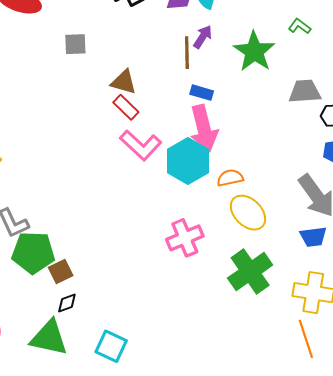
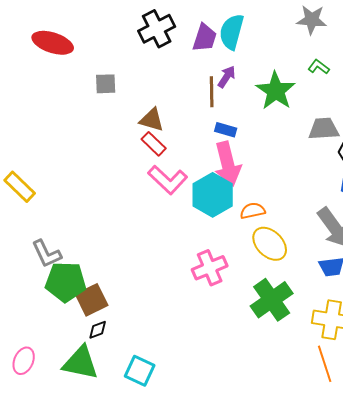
brown square: (61, 272) -> (92, 300), size x1.4

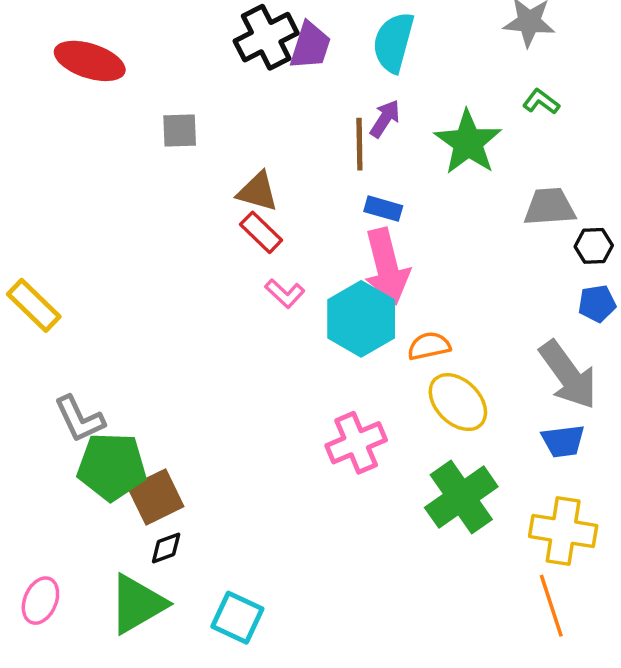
purple trapezoid: (205, 38) -> (310, 46), moved
pink L-shape: (168, 180) -> (285, 293), size x0.6
green triangle: (81, 363) -> (137, 604), turned -42

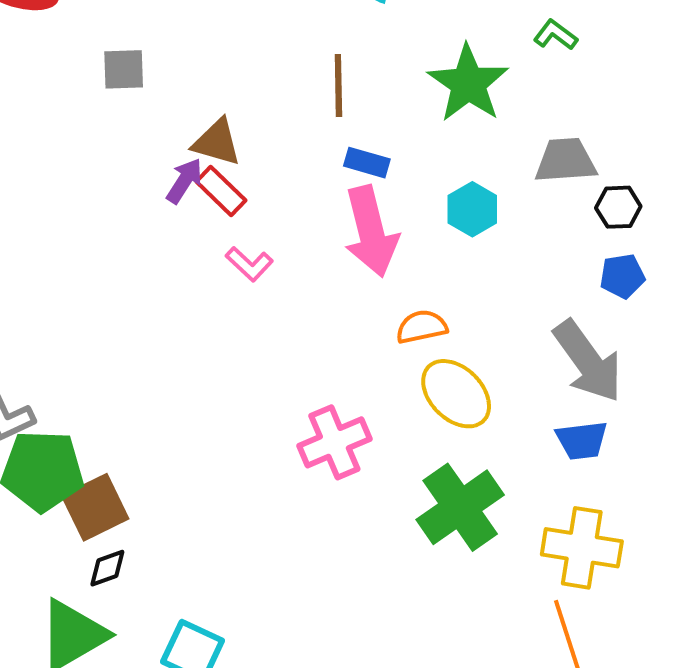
purple arrow: (385, 119) -> (184, 181), moved
cyan hexagon: (361, 319) -> (472, 209), moved, size x0.6

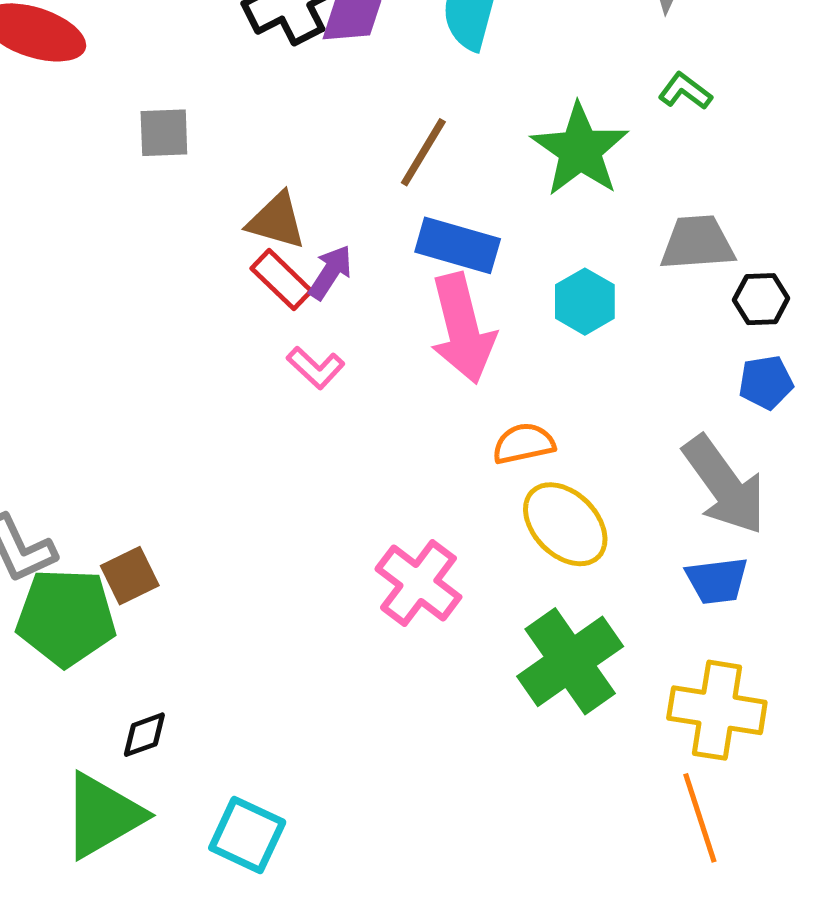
brown line: (338, 86) -> (423, 152), turned 32
blue rectangle: (367, 163) -> (458, 245), size x1.5
purple arrow: (184, 181) -> (330, 272), moved
pink cross: (334, 442) -> (418, 583), turned -30
brown square: (95, 507) -> (130, 576), moved, size x0.7

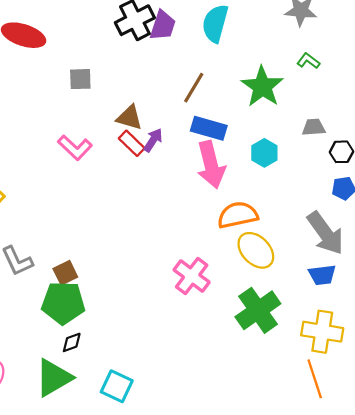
gray trapezoid: (697, 243) -> (314, 127), size x0.7
pink L-shape: (316, 368) -> (75, 148), moved, size x1.4
orange semicircle: (524, 444) -> (238, 215), size x1.5
green pentagon: (66, 617) -> (63, 303), moved

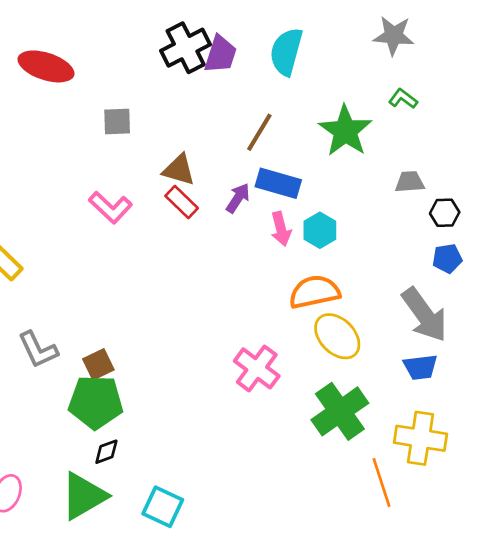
purple arrow: (153, 140) -> (238, 198), moved
cyan hexagon: (264, 153) -> (320, 230), moved
pink arrow: (211, 165) -> (281, 229), size x0.6
orange line: (315, 379) -> (382, 483), moved

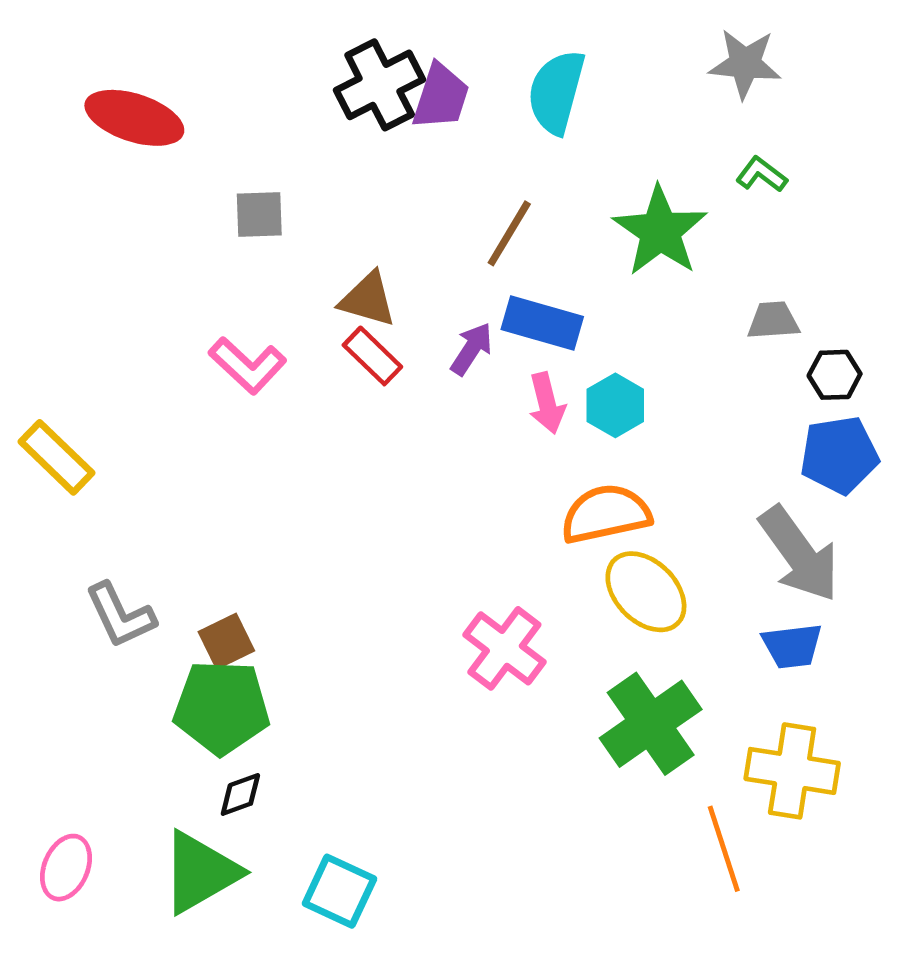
blue pentagon: (447, 258) -> (839, 455), size x1.5

